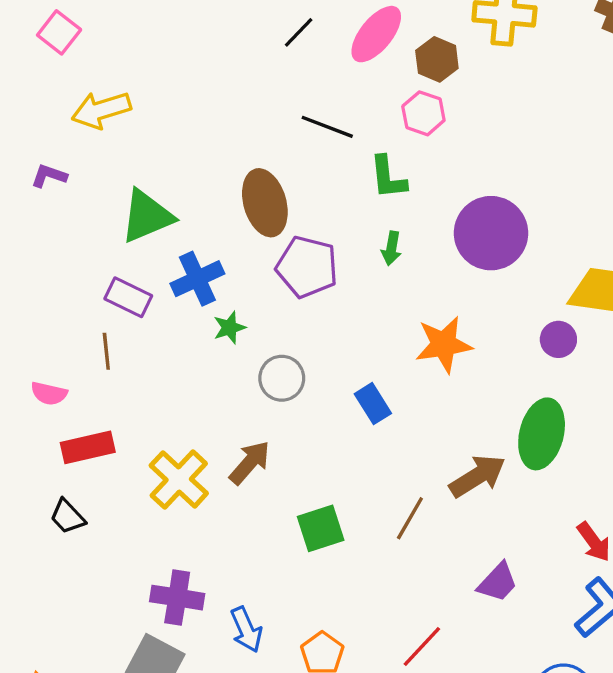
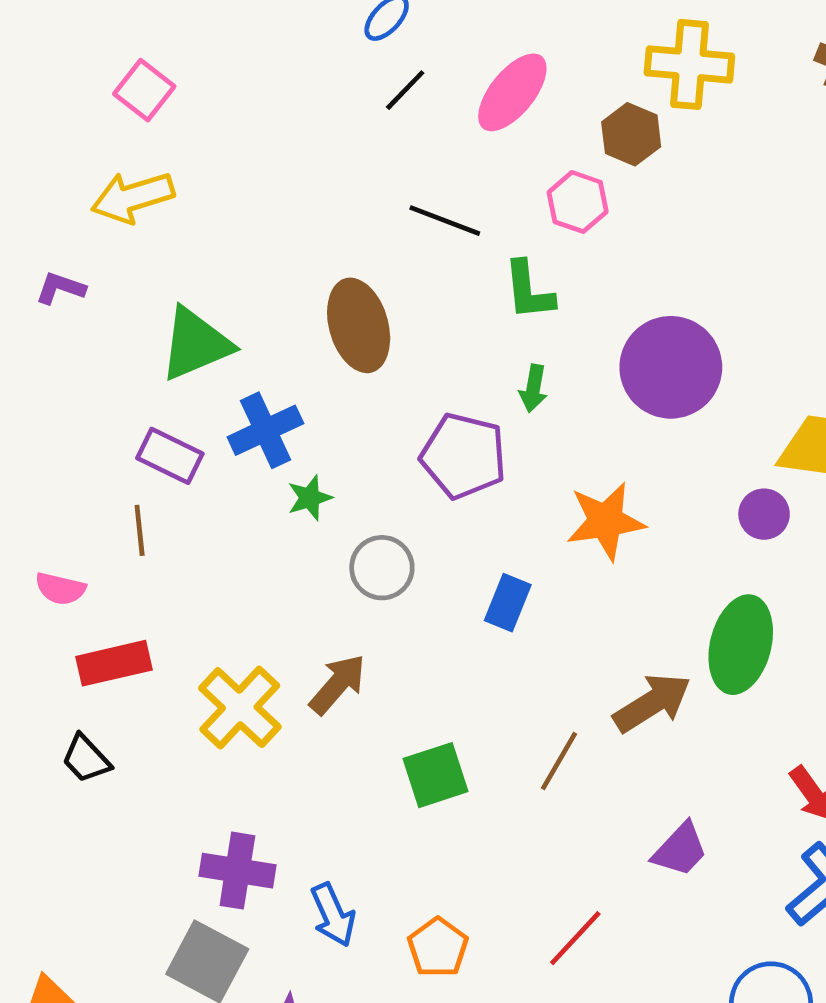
pink square: (59, 32) -> (144, 90), moved
brown hexagon: (437, 59) -> (631, 134), moved
purple pentagon: (307, 267) -> (463, 456), moved
blue rectangle: (373, 404) -> (508, 603), turned 54

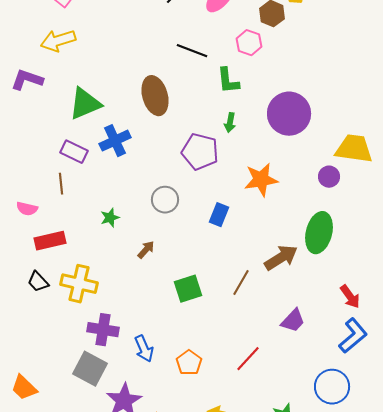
purple L-shape: (60, 288) -> (27, 80), size x1.5
green star: (310, 498) -> (110, 218), moved
brown arrow: (338, 684) -> (146, 250), size x0.7
yellow cross: (240, 707) -> (79, 284), moved, turned -30

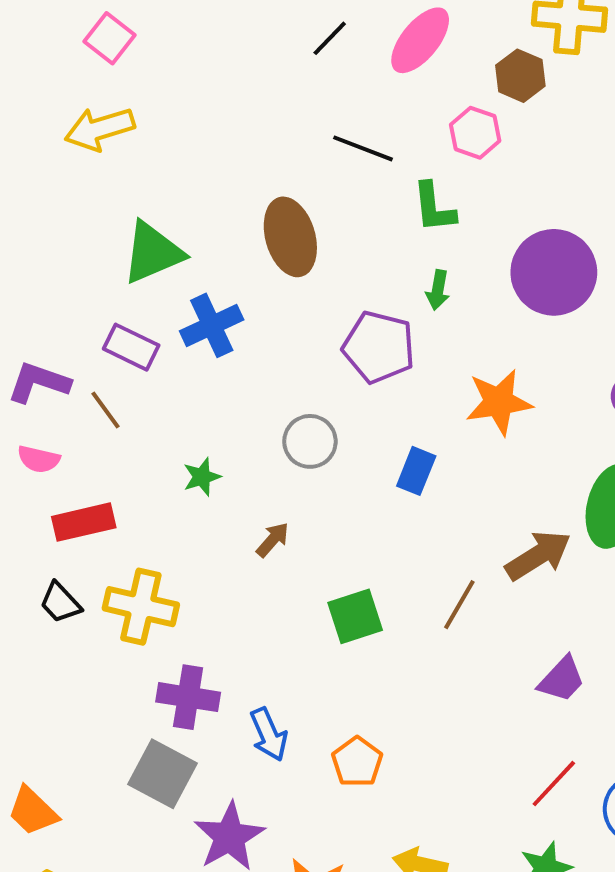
purple L-shape: (27, 80) -> (39, 382), moved
brown line: (61, 184) -> (105, 410), turned -30
red line: (248, 359) -> (554, 784), moved

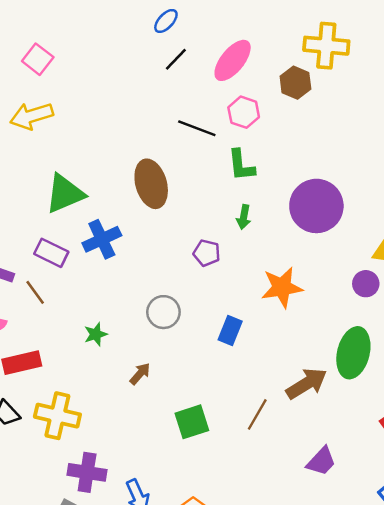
pink hexagon: (475, 133) -> (244, 112), moved
purple pentagon: (379, 347) -> (207, 253), size x0.6

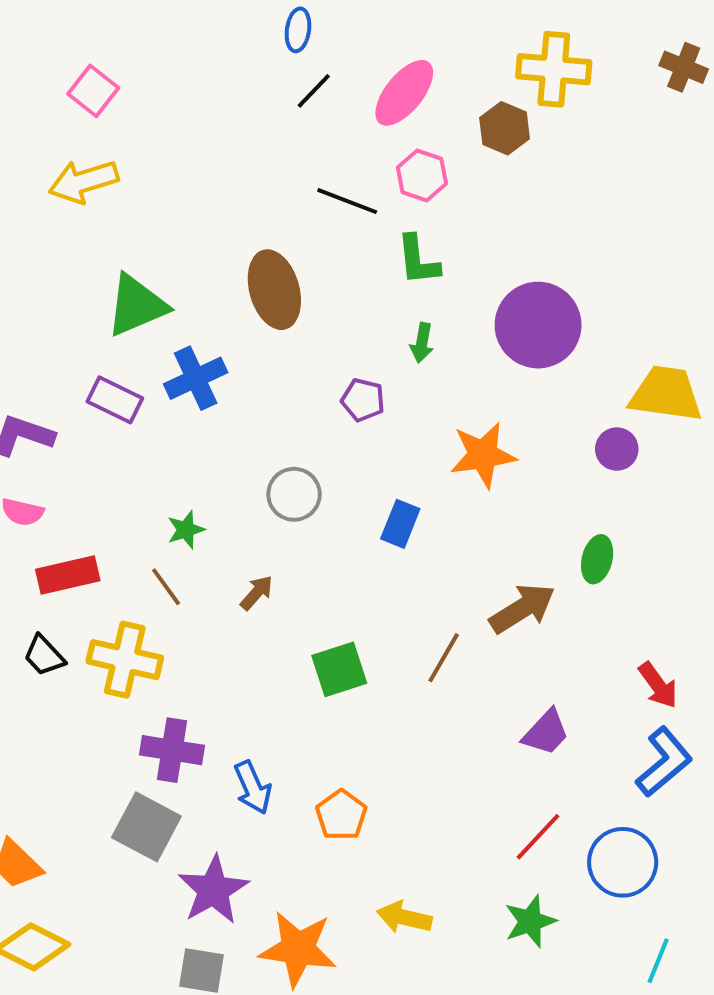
blue ellipse: (166, 21) -> (298, 30), turned -35
brown line: (35, 292) -> (166, 587), moved
green ellipse: (353, 353) -> (597, 559), size x0.6

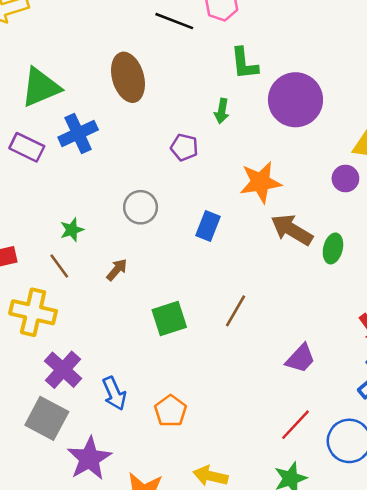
green L-shape: (418, 260) -> (244, 64), moved
brown arrow: (522, 608) -> (292, 230), moved, turned -117
purple cross: (172, 750) -> (63, 370), turned 33

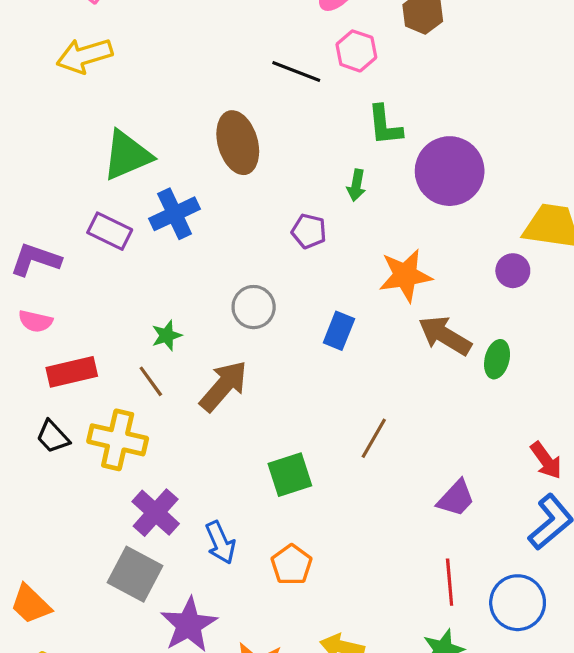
brown arrow: (117, 270) -> (224, 386), size x1.8
green square: (169, 318) -> (290, 475), moved
red line: (295, 425) -> (450, 582), turned -48

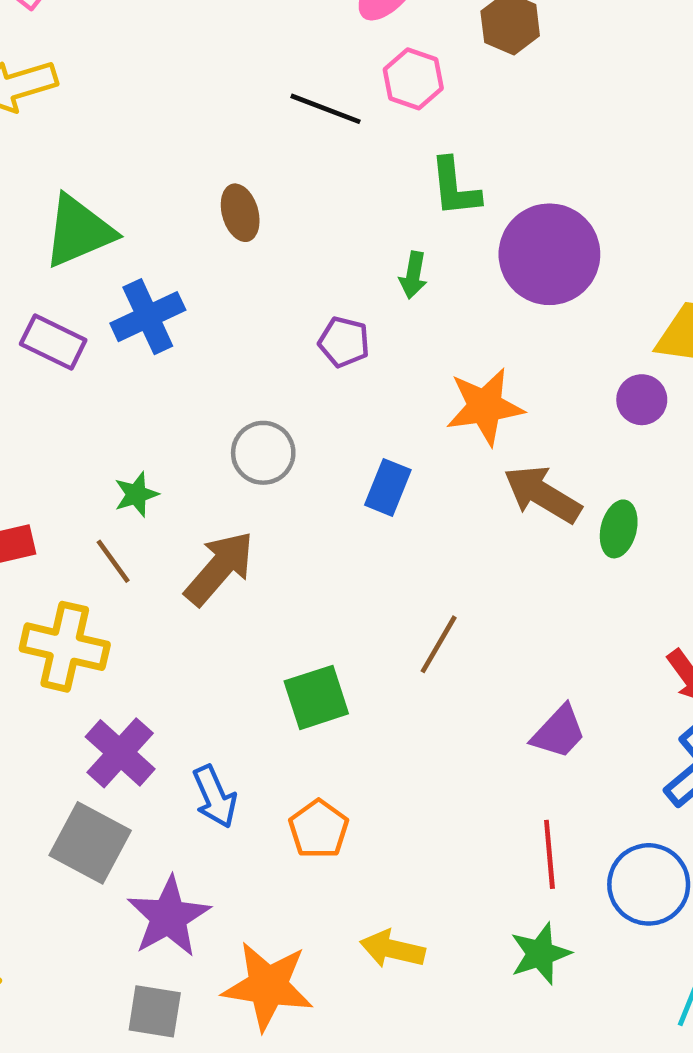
brown ellipse: (238, 143) -> (240, 213), size x0.6

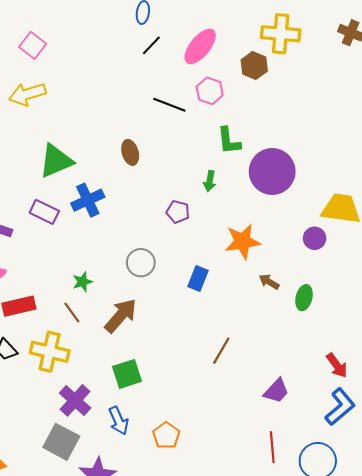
brown arrow: (543, 494) -> (269, 282), size x0.6
green square: (316, 697) -> (127, 374), moved

